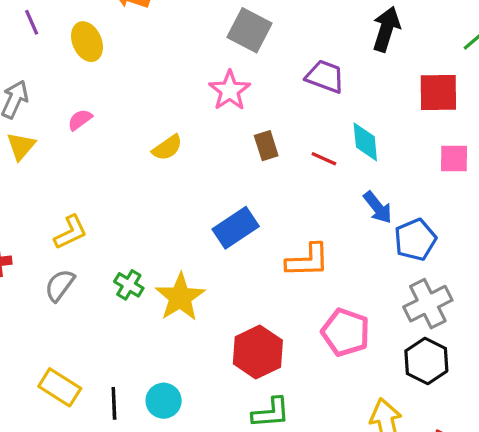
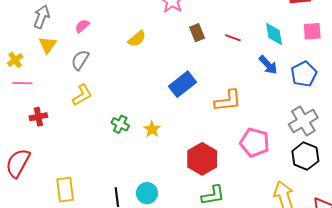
cyan diamond: (365, 142) -> (274, 34), moved
blue pentagon: (415, 240) -> (304, 74), moved
gray semicircle: (60, 285) -> (80, 60), moved
yellow star: (180, 297) -> (152, 129), size x0.6
yellow rectangle: (60, 387) -> (65, 190), moved, turned 55

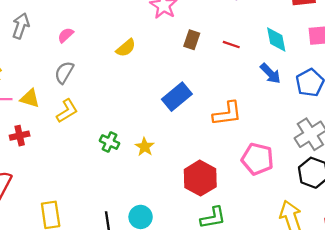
brown rectangle: (197, 33) -> (192, 40), turned 42
yellow triangle: (48, 45) -> (30, 98), moved, turned -48

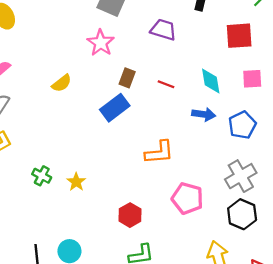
blue arrow: (270, 73) -> (204, 114), turned -40
blue rectangle: (177, 97) -> (115, 108), moved
red hexagon: (200, 178) -> (130, 215), size x0.7

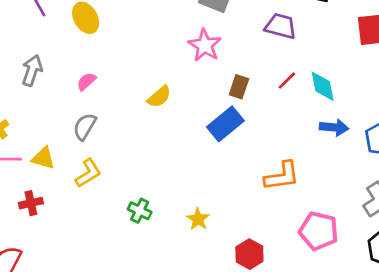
cyan diamond: (211, 81) -> (323, 86), moved
red line: (166, 84) -> (287, 81), moved, turned -63
yellow star: (76, 182) -> (198, 219), moved

